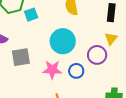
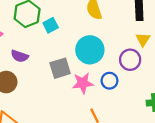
gray square: (21, 57) -> (60, 68), moved

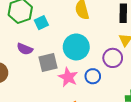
purple semicircle: (20, 56) -> (25, 49), moved
pink star: (83, 83) -> (68, 77), turned 30

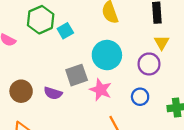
purple semicircle: (25, 49) -> (53, 93), moved
blue circle: (93, 76) -> (140, 97), moved

